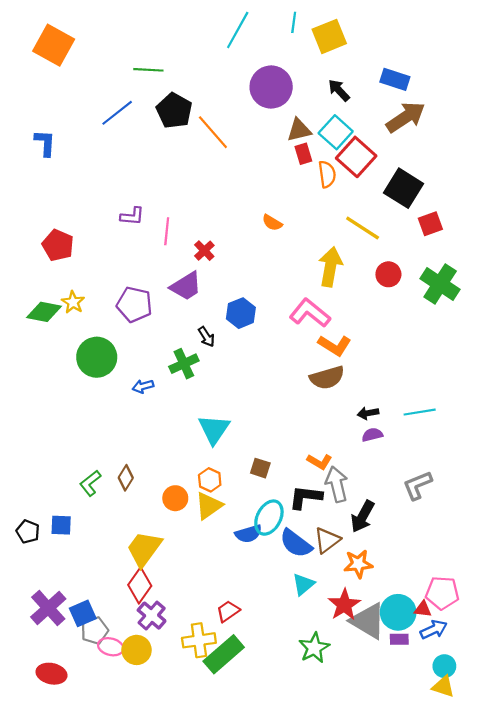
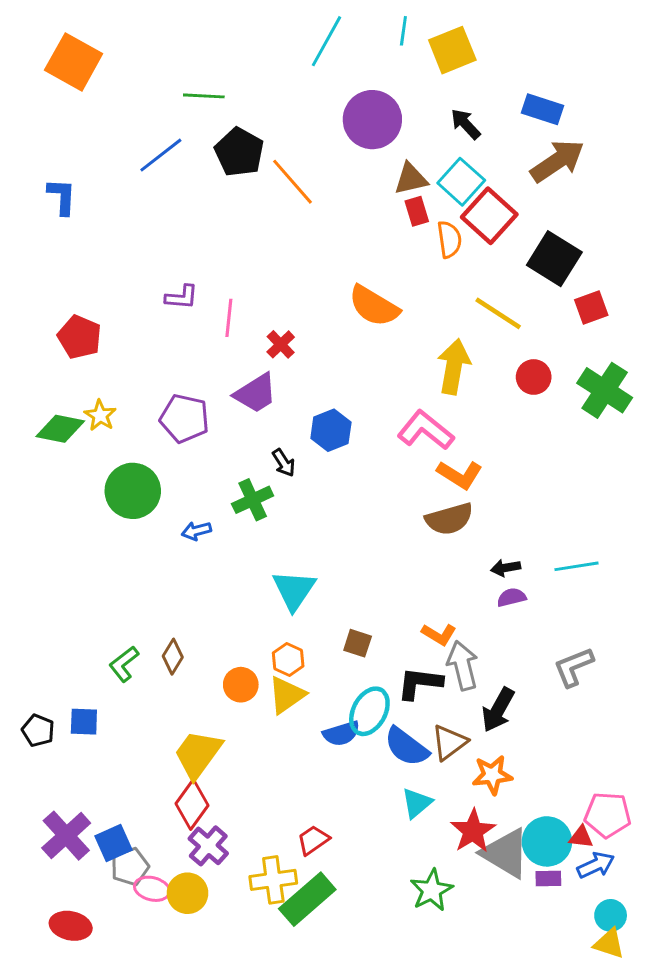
orange semicircle: (272, 223) -> (374, 306), size x1.8

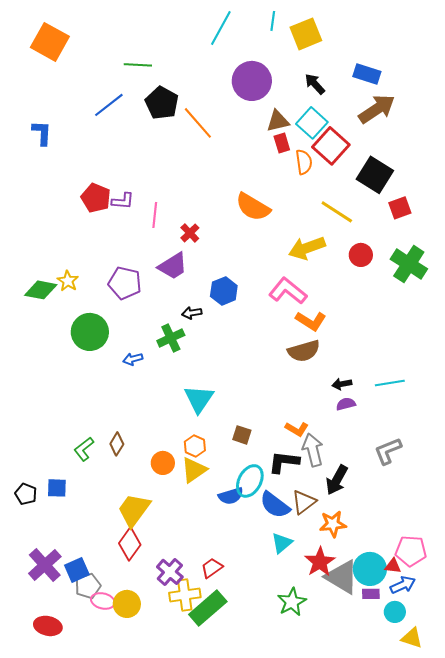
red pentagon: (80, 337) -> (96, 198), moved
yellow arrow: (454, 367) -> (307, 248), turned -120
black arrow: (284, 463) -> (192, 313), turned 114
purple cross: (208, 846) -> (170, 572), moved
cyan circle: (611, 915) -> (395, 612), moved

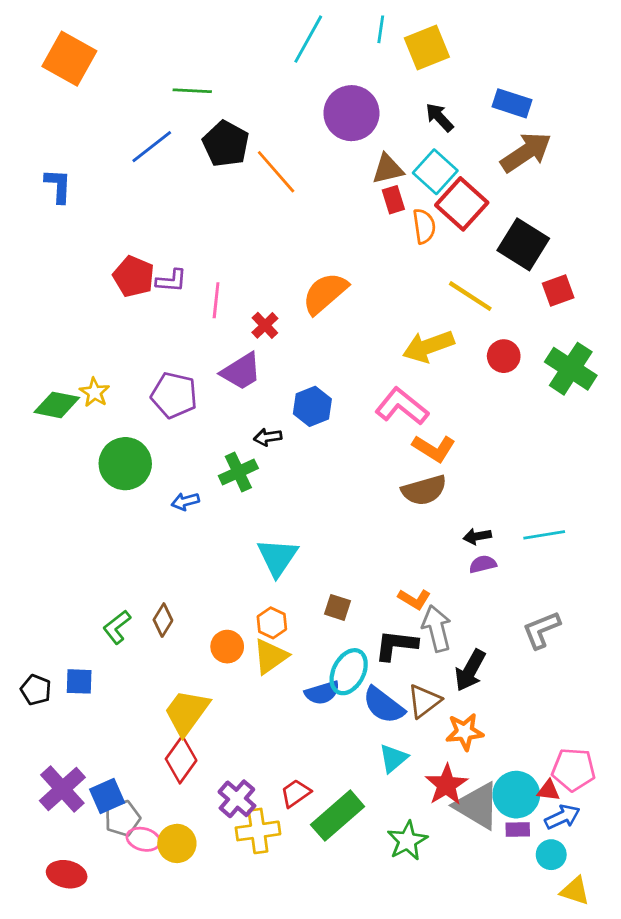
orange semicircle: (253, 207) -> (325, 293), moved, turned 108
green rectangle: (208, 608) -> (338, 816), moved

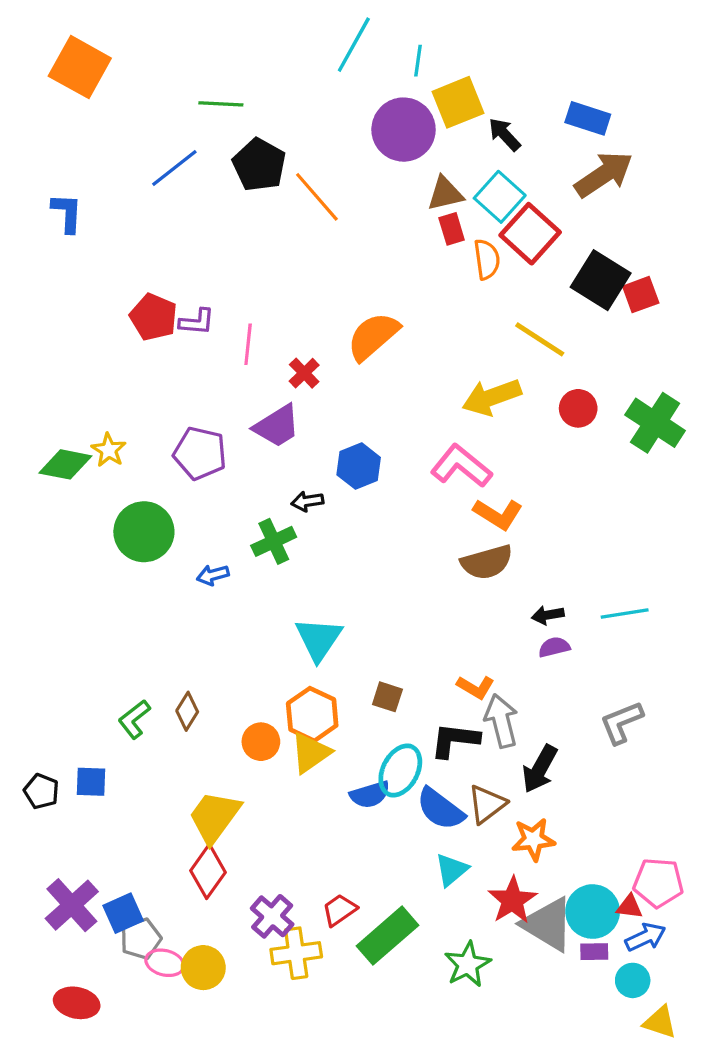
cyan line: (381, 29) -> (418, 61), moved
yellow square: (427, 47) -> (458, 102), moved
red square: (558, 290) -> (641, 295), moved
orange hexagon: (272, 623) -> (312, 714), size x1.5

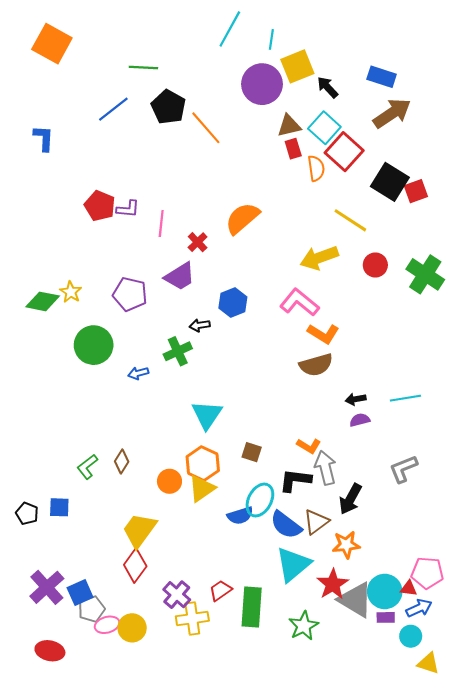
cyan triangle: (452, 870) -> (293, 564), size x1.6
green rectangle: (387, 936) -> (252, 607), turned -45
pink ellipse: (165, 963) -> (107, 625), turned -30

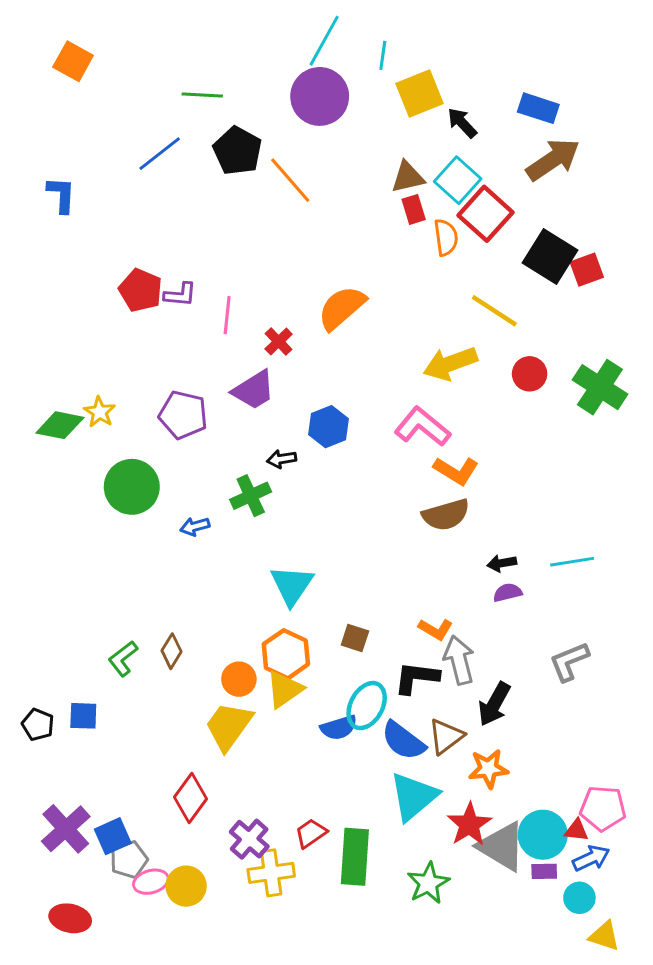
orange square: (52, 44) -> (73, 61), size x0.7
purple circle: (262, 84) -> (320, 96), moved
yellow trapezoid: (139, 530) -> (229, 726), moved

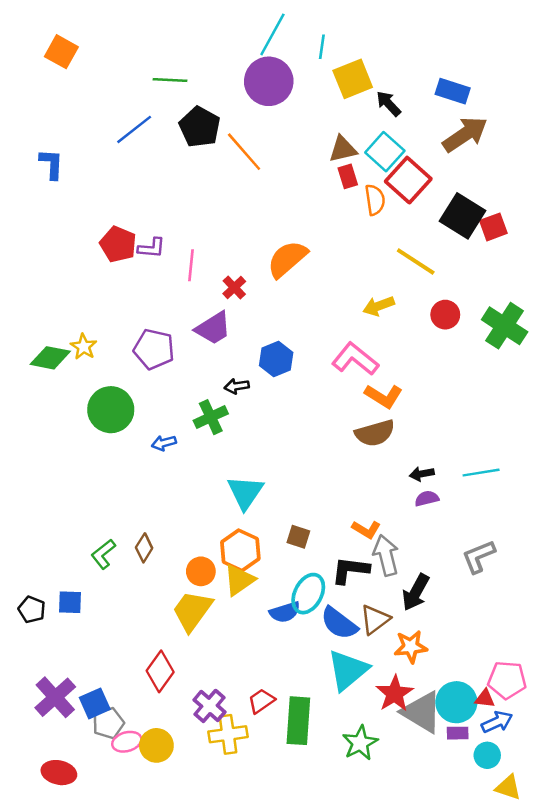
yellow arrow: (450, 364) -> (379, 306), size x0.7

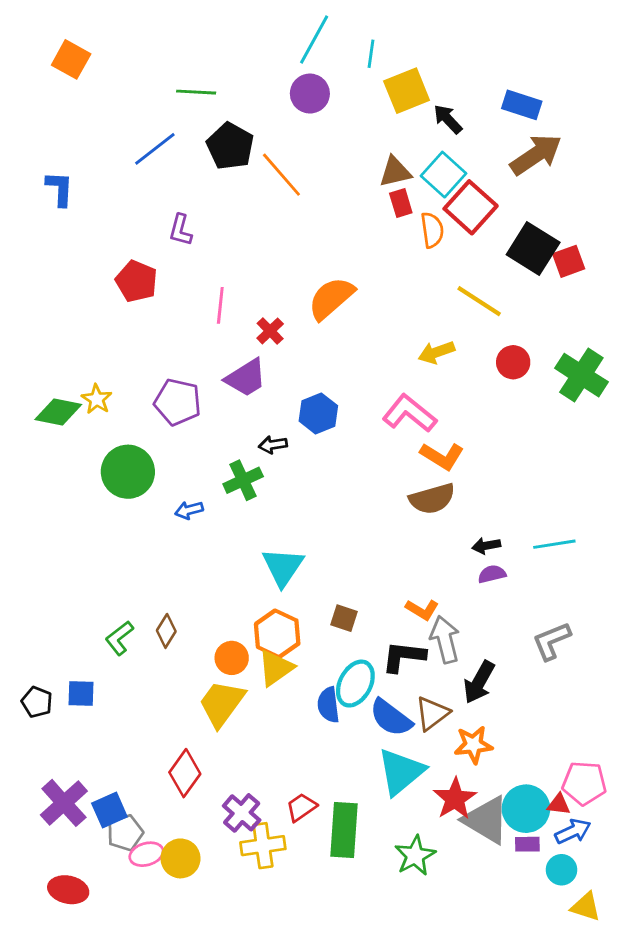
purple circle: (269, 81) -> (310, 94), size x0.7
purple L-shape: (151, 248) -> (181, 230), moved, turned 100
blue semicircle: (285, 612) -> (328, 705), turned 100

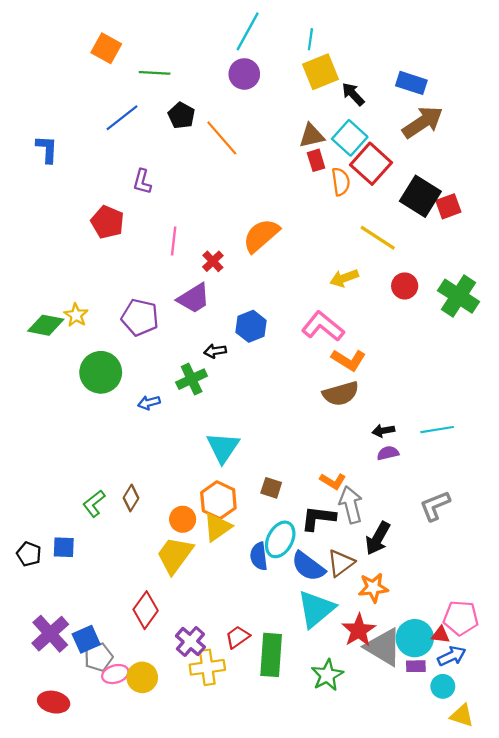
cyan line: (371, 54) -> (310, 39), moved
orange square: (71, 59) -> (106, 48), moved
black pentagon: (230, 146) -> (181, 115), size x0.7

